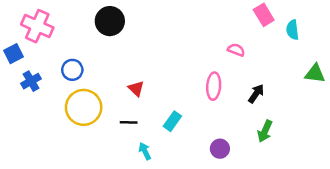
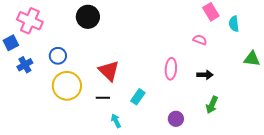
pink semicircle: (236, 50) -> (200, 40), moved
red triangle: (136, 89) -> (109, 71), size x1.6
black arrow: (256, 94) -> (205, 75), turned 56

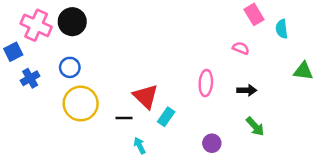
black circle: (88, 17) -> (72, 22), moved
red triangle: (109, 71) -> (146, 96), moved
green arrow: (212, 105) -> (255, 126), turned -66

